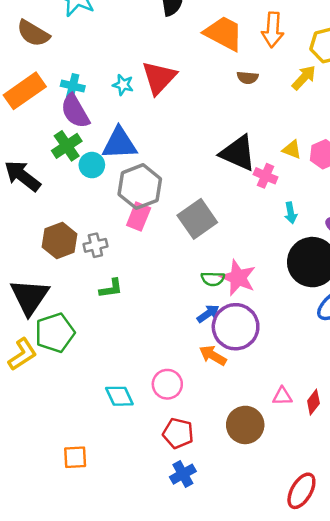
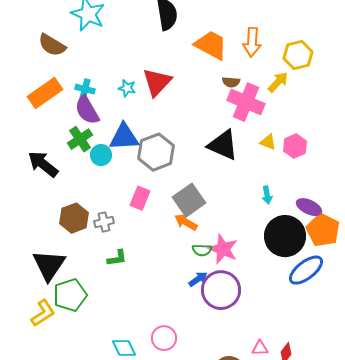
pink cross: (266, 176) -> (246, 102), moved, size x1.8
gray hexagon: (140, 187) -> (156, 152), moved
orange arrow: (213, 355) -> (186, 222), moved

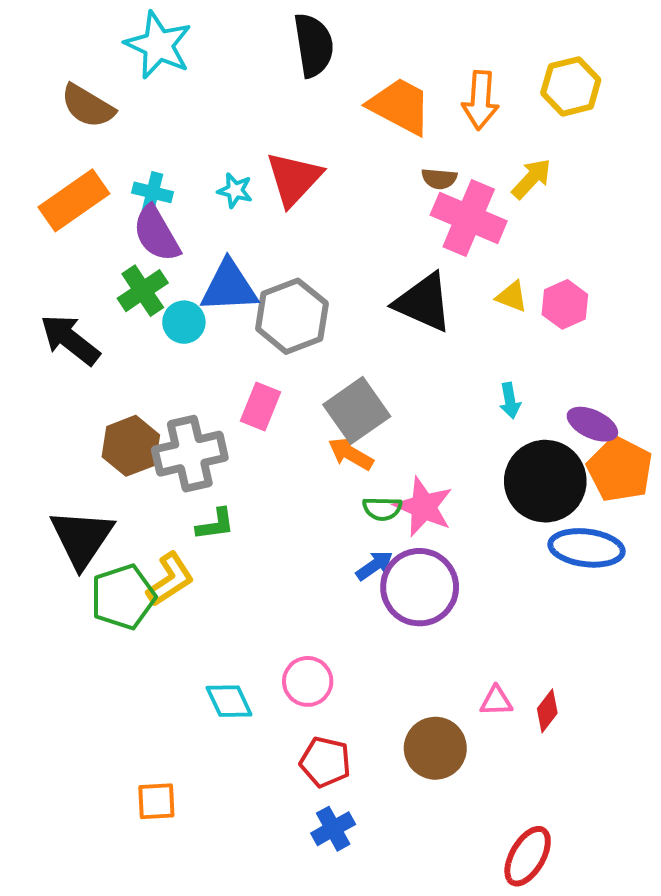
yellow hexagon: (298, 55) -> (571, 86), moved
gray cross: (104, 222) -> (190, 454), size x1.8
blue ellipse: (306, 270) -> (587, 548), turned 45
yellow L-shape: (43, 313) -> (170, 579), moved

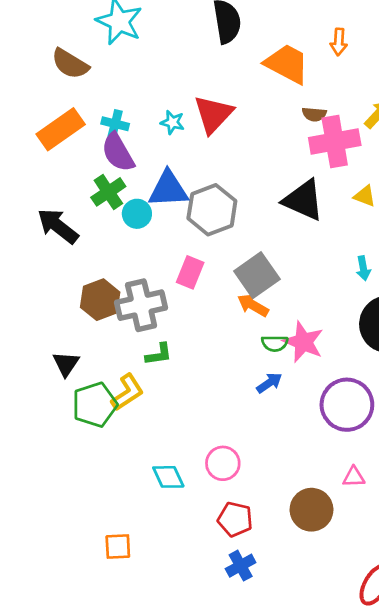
orange arrow: (480, 100) -> (339, 42), moved, size x0.7
pink cross: (469, 218) -> (335, 141), turned -33
black triangle: (82, 538) -> (66, 364), size x0.6
purple circle: (420, 587) -> (347, 405), moved

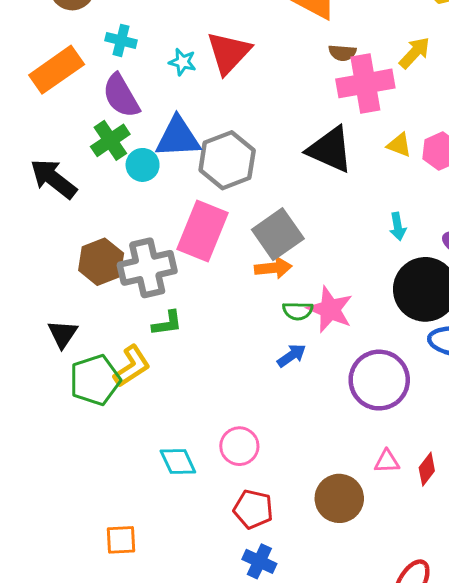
cyan cross: (115, 124) -> (121, 40), moved
pink rectangle: (190, 272) -> (202, 231), size x1.6
orange arrow: (253, 305) -> (273, 268), turned 144
blue cross: (241, 566) -> (259, 561), turned -36

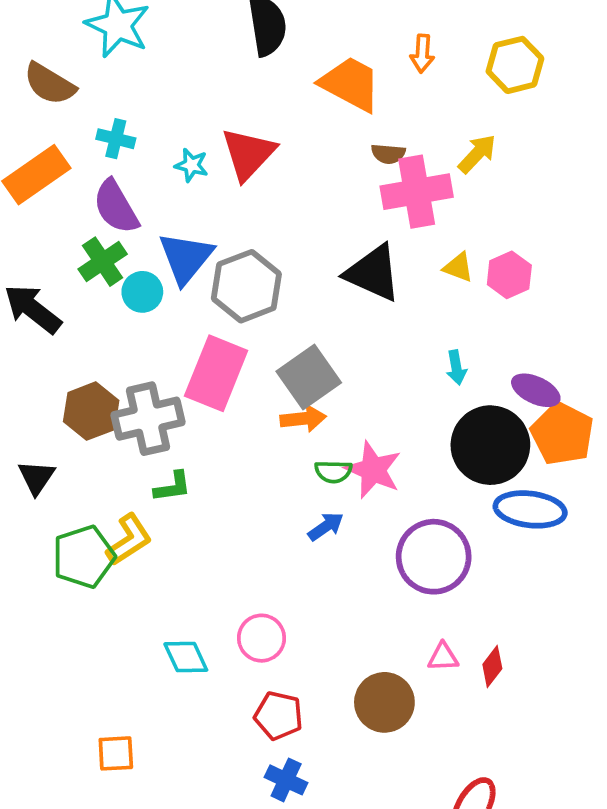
blue triangle: (178, 137) -> (186, 258), turned -48
black triangle: (63, 334) -> (36, 477), moved

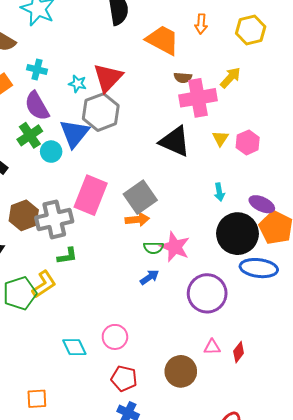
yellow triangle: (458, 267) -> (220, 138), turned 42
gray hexagon: (246, 286) -> (101, 112), moved

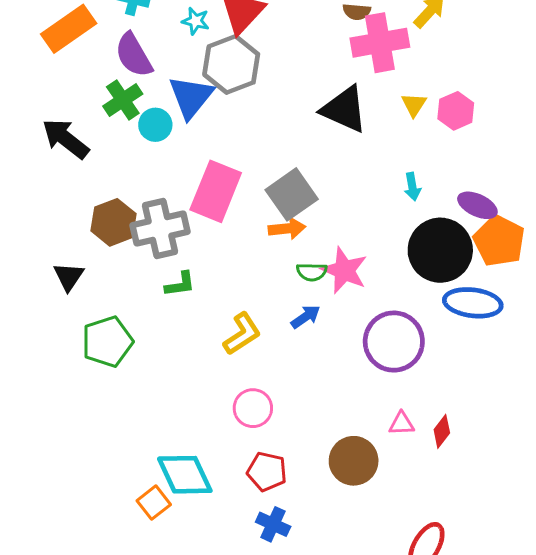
yellow L-shape: (44, 284) -> (242, 334), moved
cyan diamond: (74, 347) -> (185, 475), moved, size x1.5
orange square: (37, 399) -> (154, 503), moved, turned -35

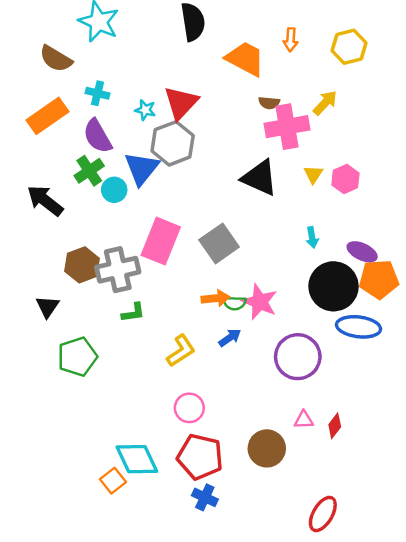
orange arrow: (287, 229) -> (216, 298), moved
orange pentagon: (499, 241) -> (379, 279), turned -30
red pentagon: (267, 472) -> (200, 457), size x1.5

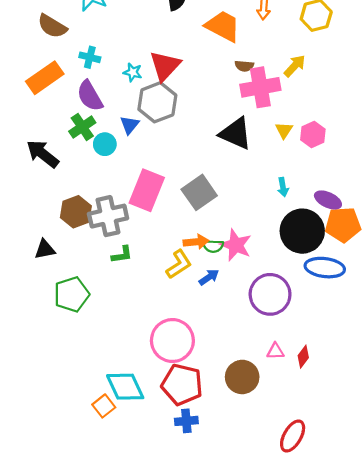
blue triangle: (142, 168) -> (129, 125), size x0.6
black triangle: (47, 307) -> (45, 249), turned 45
yellow L-shape: (181, 351) -> (179, 264), moved
pink circle: (189, 408) -> (172, 341), size x1.6
blue cross: (205, 497) -> (186, 421), turned -30

